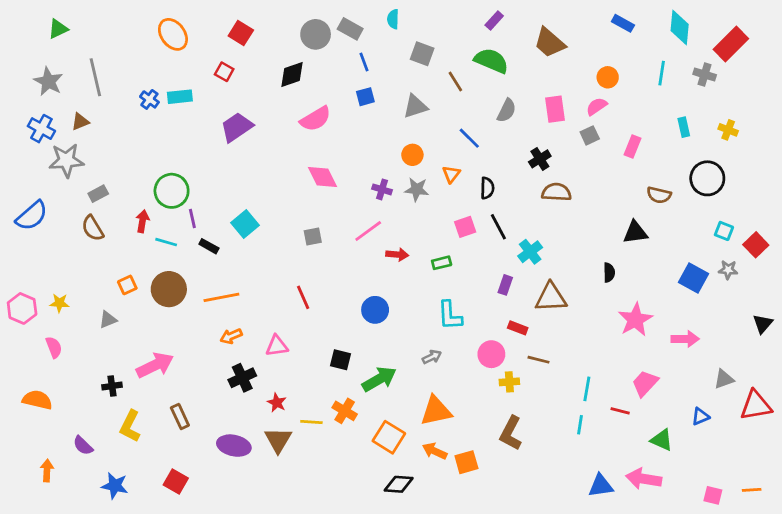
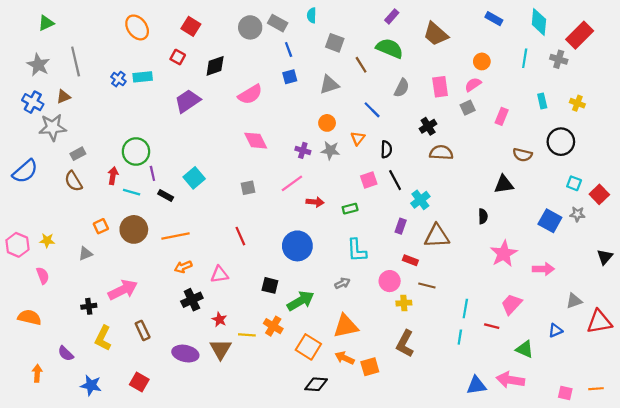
black diamond: (292, 75) -> (215, 66), moved
blue circle: (375, 310) -> (297, 246), size x1.4

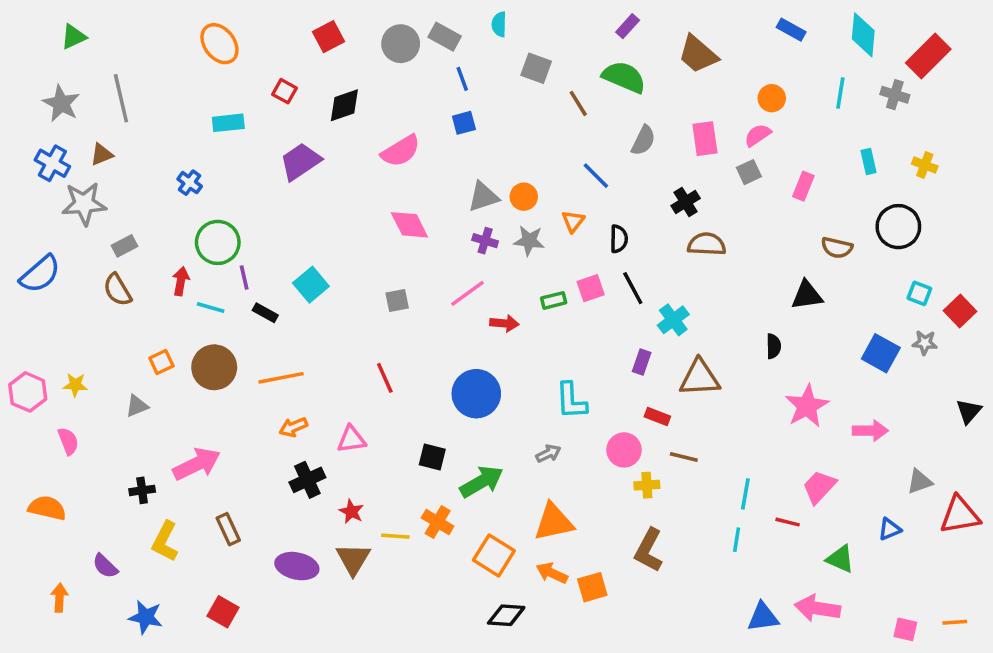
red square: (191, 26) -> (329, 37), moved, turned 30
blue cross: (118, 79) -> (190, 183), moved
gray triangle: (329, 85) -> (483, 197), moved
green rectangle: (350, 209) -> (554, 300), moved

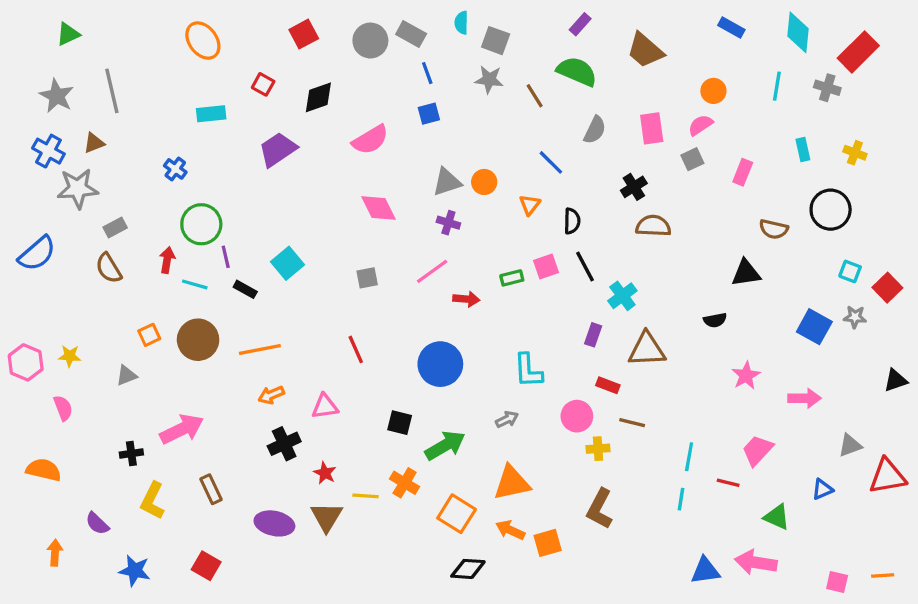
gray square: (536, 68) -> (496, 41), moved
gray star: (529, 241) -> (489, 80), moved
black semicircle: (774, 346) -> (715, 320), turned 80
pink star: (807, 406) -> (746, 375), size x0.7
black triangle: (969, 411) -> (896, 380), turned 30

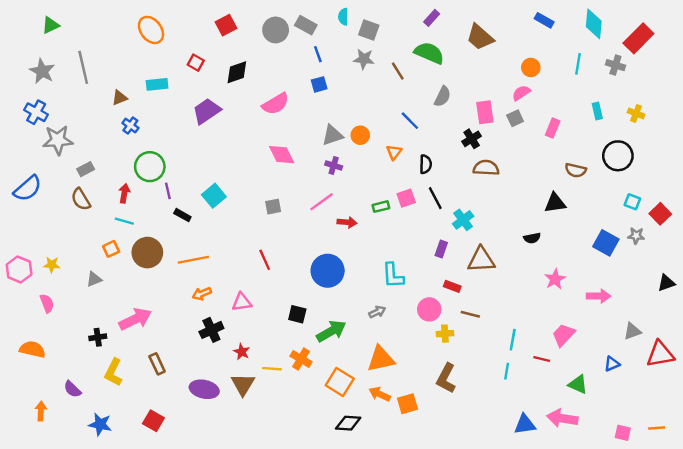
pink rectangle: (652, 128) -> (485, 112), moved
brown triangle: (94, 143) -> (120, 98), moved
cyan line: (195, 284) -> (124, 221), moved

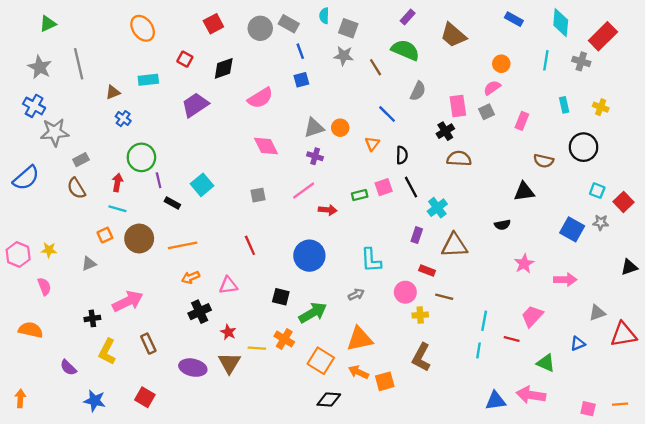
orange arrow: (41, 411) -> (20, 398), moved

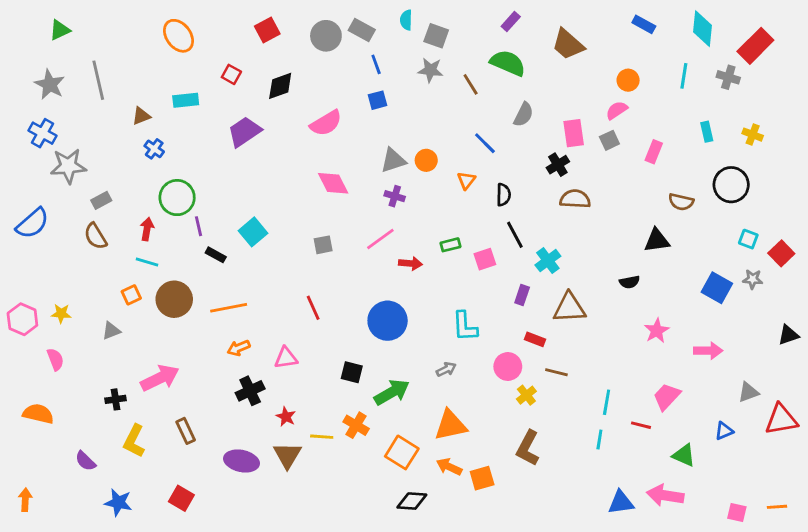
pink square: (384, 187) -> (485, 259), moved
yellow cross: (420, 315) -> (526, 395), turned -35

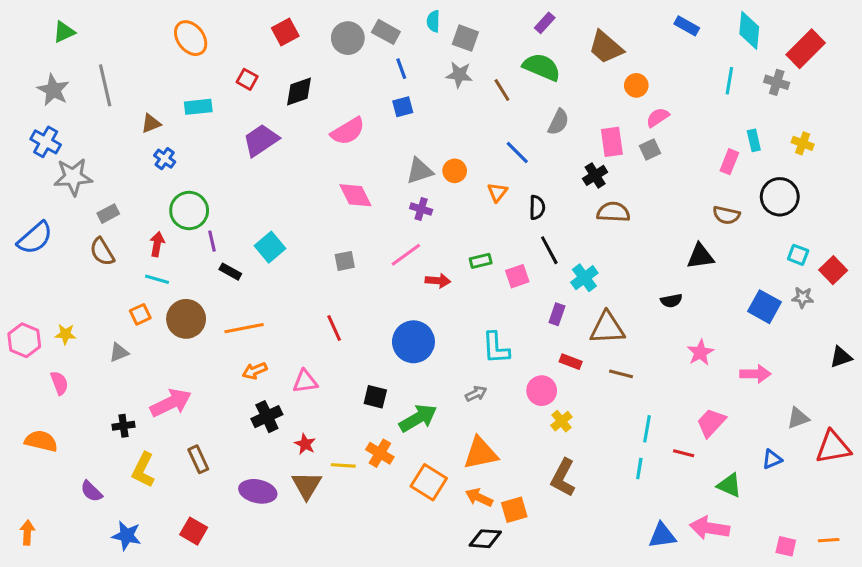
orange circle: (628, 80) -> (636, 85), moved
pink rectangle: (654, 152) -> (729, 162), moved
brown line: (556, 372) -> (621, 374), moved
black diamond: (412, 501) -> (485, 539), moved

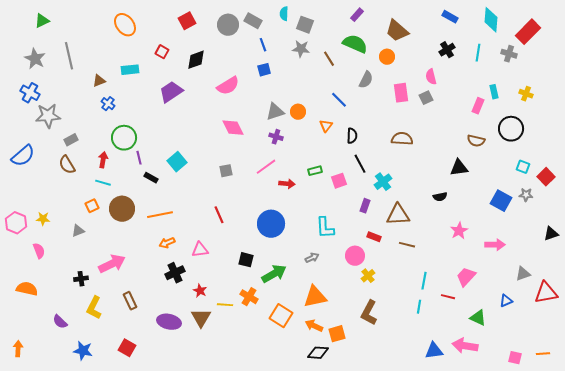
orange circle: (636, 85) -> (387, 57), moved
pink semicircle: (658, 117) -> (431, 77), turned -70
black cross: (595, 175) -> (447, 50), moved

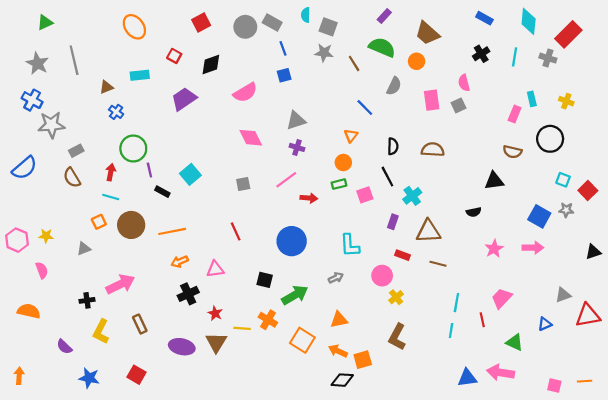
orange circle: (298, 112) -> (343, 163), moved
black semicircle: (352, 136) -> (393, 146), moved
pink arrow: (495, 245) -> (533, 248), moved
orange triangle: (315, 297) -> (339, 320), size x0.7
red line: (448, 297) -> (482, 320), turned 64

